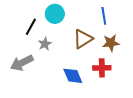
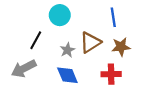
black line: (31, 27) -> (36, 40), moved
gray star: (45, 44) -> (67, 50), moved
blue diamond: (73, 76) -> (67, 75), moved

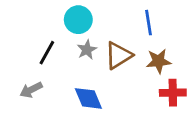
gray star: (67, 50) -> (87, 50), moved
gray arrow: (24, 69) -> (31, 90), size x0.7
red cross: (111, 74) -> (173, 93), moved

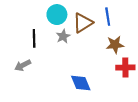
black line: (47, 53) -> (34, 38), turned -30
brown triangle: (118, 55) -> (83, 23), moved
blue diamond: (88, 98) -> (81, 83), moved

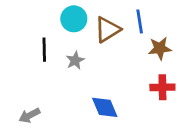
gray star: (63, 36) -> (75, 60), moved
brown star: (115, 45) -> (160, 48), moved
gray arrow: (23, 65) -> (30, 115), moved

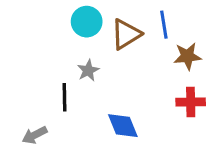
black line: (44, 50) -> (65, 97), moved

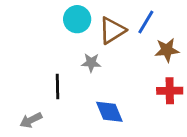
blue line: (164, 25) -> (146, 22), turned 40
gray star: (88, 70) -> (91, 63), moved, turned 30

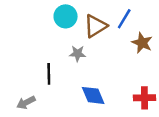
brown star: (167, 50) -> (142, 43), turned 30
red cross: (170, 91) -> (145, 98), moved

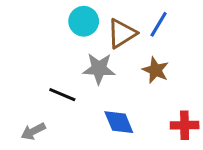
brown star: (142, 43) -> (156, 70), moved
gray star: (78, 54) -> (99, 69), size x1.5
black line: (49, 74) -> (62, 95), turned -66

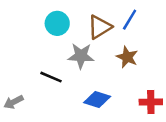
cyan circle: (84, 21) -> (57, 23), moved
blue diamond: (119, 122) -> (97, 99), turned -50
gray arrow: (33, 131) -> (14, 102), moved

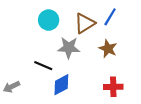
blue diamond: (97, 99) -> (61, 85), moved, turned -45
red cross: (151, 102) -> (113, 87), moved

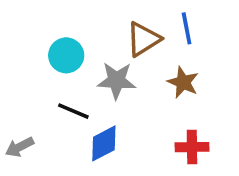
blue line: (110, 17) -> (187, 28), turned -42
cyan circle: (49, 20) -> (66, 55), moved

